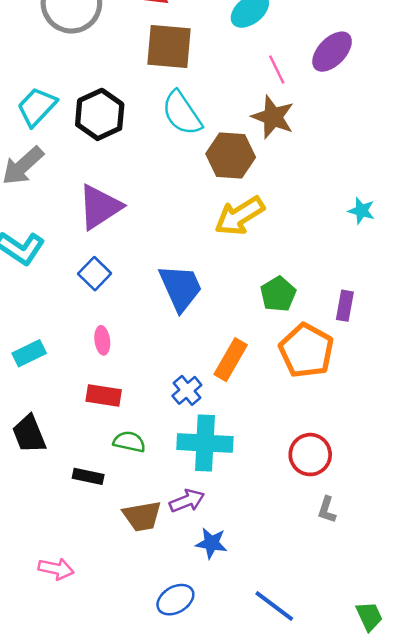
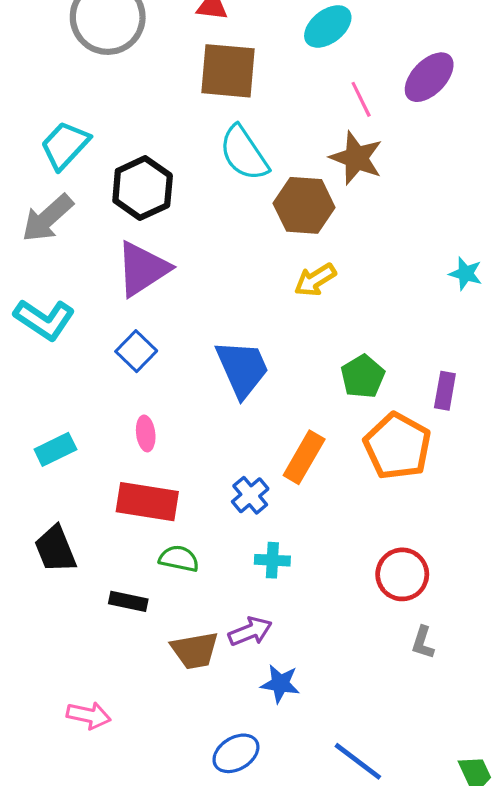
black hexagon: (100, 114) -> (143, 188), moved
yellow arrow: (240, 216) -> (315, 280), size x0.7
red rectangle: (104, 396) -> (147, 502), size x1.4
cyan cross: (205, 443) -> (272, 560), size x0.5

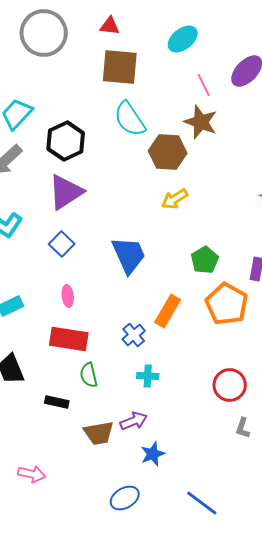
green semicircle: (179, 559) -> (89, 375), turned -115
blue star: (280, 684) -> (153, 454), turned -30

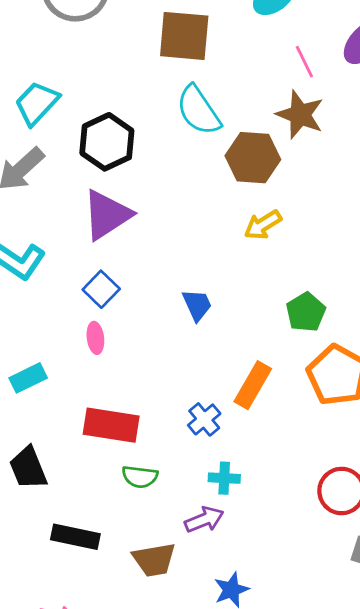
blue trapezoid: (129, 255) -> (197, 305), size x0.6
pink ellipse: (68, 296) -> (95, 338), moved
green semicircle: (89, 375) -> (140, 477), turned -70
black rectangle: (57, 402) -> (75, 537), moved, size x1.4
purple arrow: (134, 421) -> (204, 520), moved

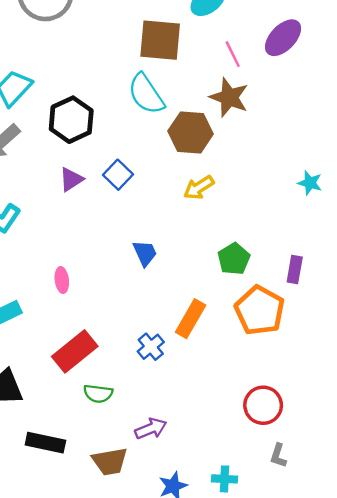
brown square: (184, 36) -> (160, 40), moved
purple triangle: (107, 215) -> (71, 179), size x0.6
blue square: (101, 289) -> (118, 175), moved
red rectangle: (111, 425) -> (75, 351), turned -48
cyan cross: (224, 478) -> (224, 479), moved

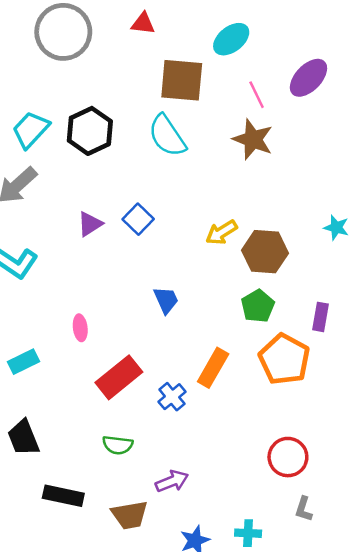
black hexagon: (71, 120) -> (90, 131), moved
brown hexagon: (191, 133) -> (265, 252), moved
red rectangle: (75, 351) -> (119, 377), moved

